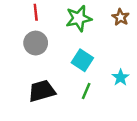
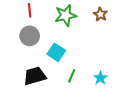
cyan square: (82, 60) -> (56, 52), moved
cyan star: (121, 77) -> (100, 78), moved

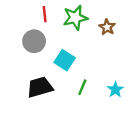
red line: (30, 10) -> (45, 14), moved
brown star: (100, 14) -> (107, 27), moved

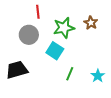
green star: (75, 18) -> (64, 28), moved
black trapezoid: (40, 87) -> (17, 70), moved

